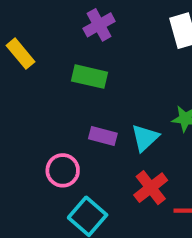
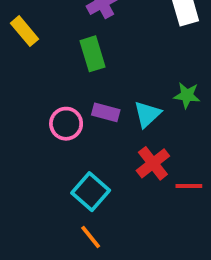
green rectangle: (89, 77) -> (93, 54), turned 60
pink circle: (63, 170) -> (66, 124), moved

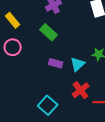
green rectangle: (93, 54) -> (49, 32), turned -30
pink circle: (66, 124) -> (13, 47), moved

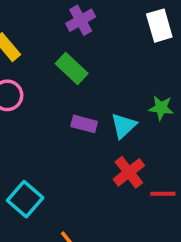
cyan square: (48, 105) -> (25, 199), moved

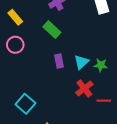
green star: (161, 108) -> (101, 65), moved
purple rectangle: (84, 124) -> (59, 61), turned 64

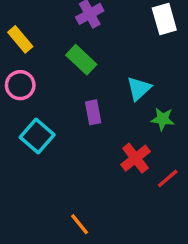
cyan triangle: (81, 62) -> (139, 89), moved
red line: (104, 101) -> (168, 178), turned -40
cyan square: (25, 104) -> (37, 136), moved

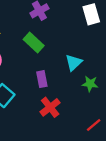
red cross: (136, 158) -> (50, 107), moved

